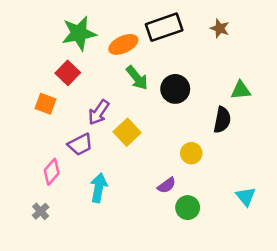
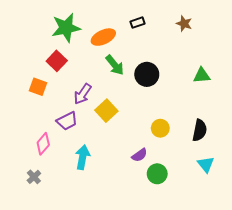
black rectangle: (164, 27) -> (137, 23), size x0.5
black semicircle: (222, 120) -> (200, 130), moved

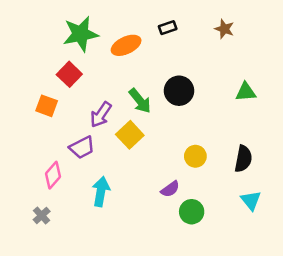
green arrow: (115, 65) -> (140, 101), moved

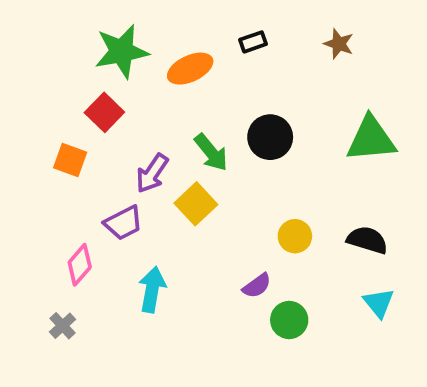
green triangle: (246, 92) -> (371, 139), size x1.6
black semicircle: (243, 159) -> (367, 240), turned -84

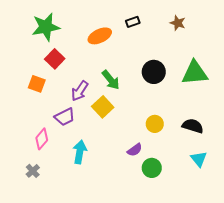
green star: (122, 51) -> (46, 27), moved
black circle: (270, 137) -> (154, 72), moved

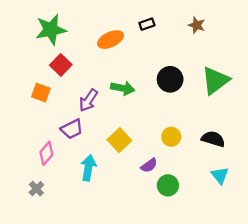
green triangle: (195, 73) -> (215, 80), turned -32
green arrow: (111, 80) -> (123, 88), turned -40
yellow square: (103, 107) -> (119, 140), moved

